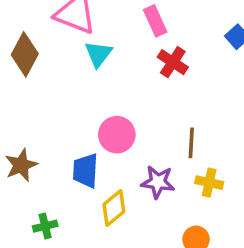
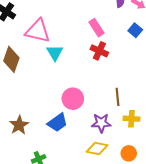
pink rectangle: (155, 21) -> (96, 28), moved
blue trapezoid: (85, 171) -> (58, 123), turned -120
yellow diamond: (114, 208) -> (97, 148), moved, turned 60

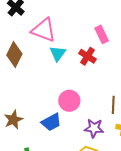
red cross: (99, 51) -> (88, 56), moved

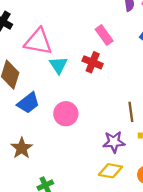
pink circle: (69, 101) -> (66, 114), moved
blue trapezoid: (51, 122) -> (28, 103), moved

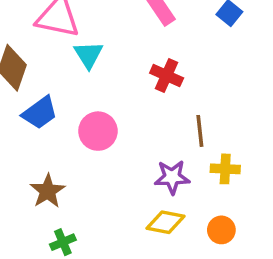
red cross: (93, 62) -> (167, 76), moved
brown star: (22, 148) -> (48, 191), moved

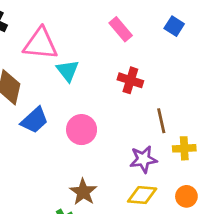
brown star: (48, 191) -> (83, 192), moved

